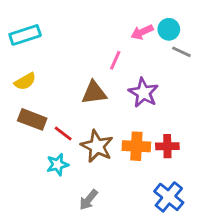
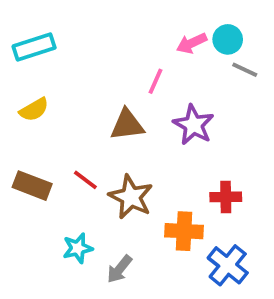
brown rectangle: (32, 119) -> (32, 186), moved
orange cross: (136, 146) -> (184, 231), moved
cyan star: (57, 165) -> (78, 248), moved

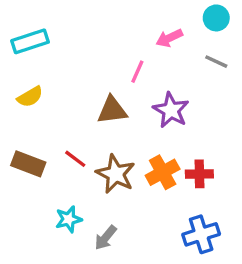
cyan circle: (228, 39) -> (216, 18), moved
orange cross: (184, 231) -> (163, 172), moved, turned -32
blue cross: (228, 265) -> (201, 234), turned 33

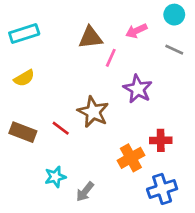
brown triangle: (112, 110) -> (90, 38), moved
orange cross: (163, 172) -> (131, 158), moved
brown star: (116, 174) -> (93, 112), moved

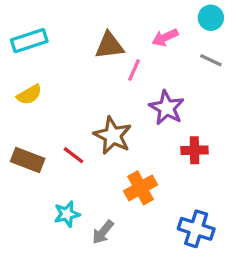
red cross: (161, 140) -> (195, 150), moved
orange cross: (131, 158) -> (141, 188), moved
blue cross: (162, 189) -> (196, 229), turned 36

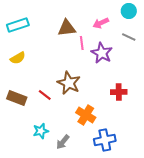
pink line: (134, 70) -> (82, 43), turned -32
purple star: (167, 108) -> (102, 53), moved
orange cross: (141, 188) -> (86, 115), turned -30
blue cross: (196, 229) -> (105, 140), moved, turned -30

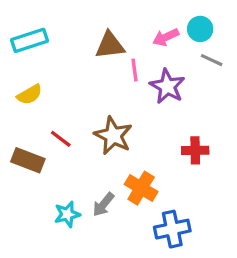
cyan circle: (129, 11) -> (200, 29), moved
red line: (45, 95) -> (61, 139), moved
gray arrow: (63, 142) -> (103, 204), moved

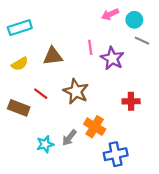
pink arrow: (166, 37) -> (110, 14), moved
brown triangle: (110, 45) -> (53, 56), moved

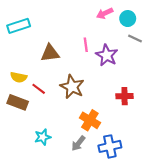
yellow semicircle: (20, 64) -> (19, 77), moved, turned 42
gray arrow: (69, 138) -> (78, 143), moved

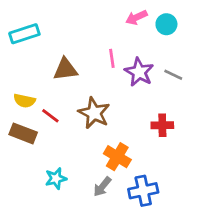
gray line: (135, 38) -> (173, 75), moved

